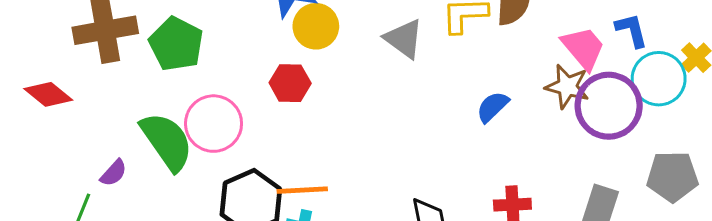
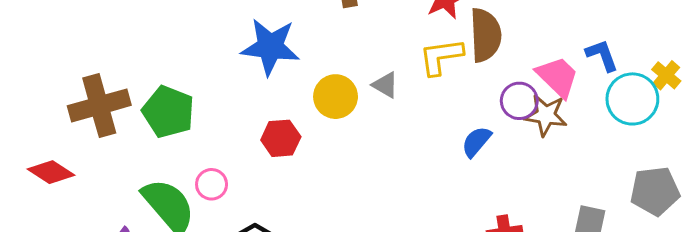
yellow circle: (316, 26) -> (336, 97), moved
gray triangle: (404, 39) -> (385, 85), size x0.7
purple circle: (609, 106) -> (519, 101), moved, size x0.6
pink circle: (214, 124) -> (212, 184), size x0.6

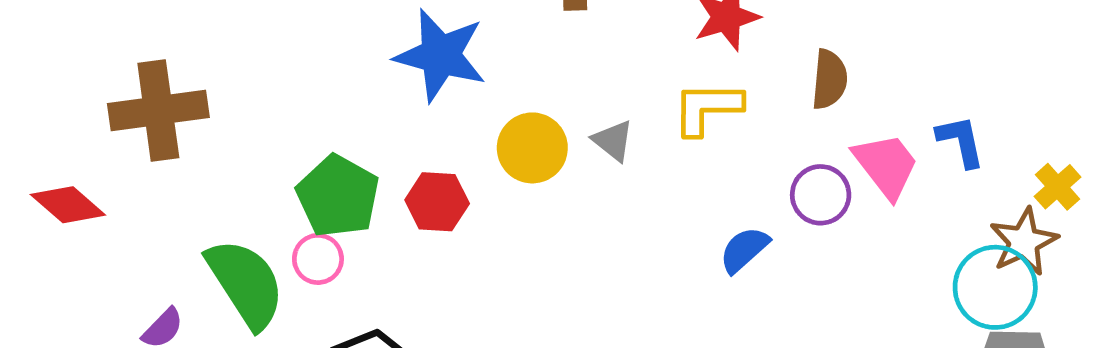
brown semicircle: (486, 35) -> (829, 79), moved, size x0.7
cyan circle: (632, 99) -> (995, 287), moved
green pentagon: (168, 112) -> (338, 196), moved
brown star: (546, 115) -> (1024, 242), moved, turned 30

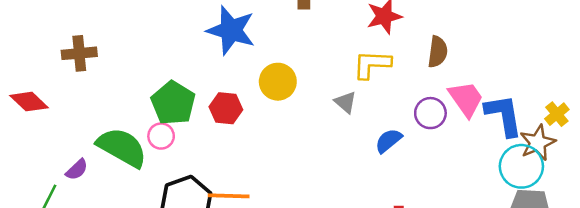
brown cross: (158, 110) -> (79, 53), size x0.7
gray triangle: (613, 141) -> (345, 102), moved
blue L-shape: (961, 141) -> (504, 115), moved, size x1.5
green semicircle: (246, 283) -> (122, 147), turned -30

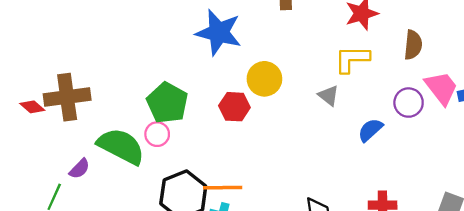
brown cross: (79, 53) -> (67, 97), moved, size x1.4
red diamond: (29, 102) -> (32, 107), size x0.7
red hexagon: (226, 108) -> (234, 107), moved

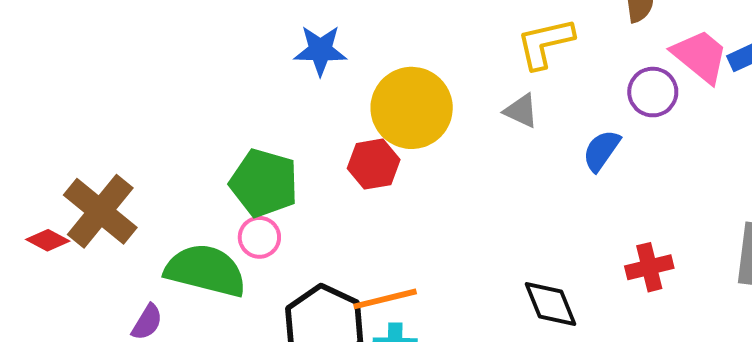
blue star: (219, 32) -> (320, 50), size x0.7
yellow circle: (264, 79) -> (412, 108), size x1.4
brown cross: (67, 97) -> (100, 211), turned -30

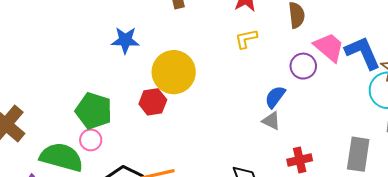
yellow L-shape: (545, 43) -> (246, 39), size x0.7
gray triangle: (521, 111) -> (271, 121), moved

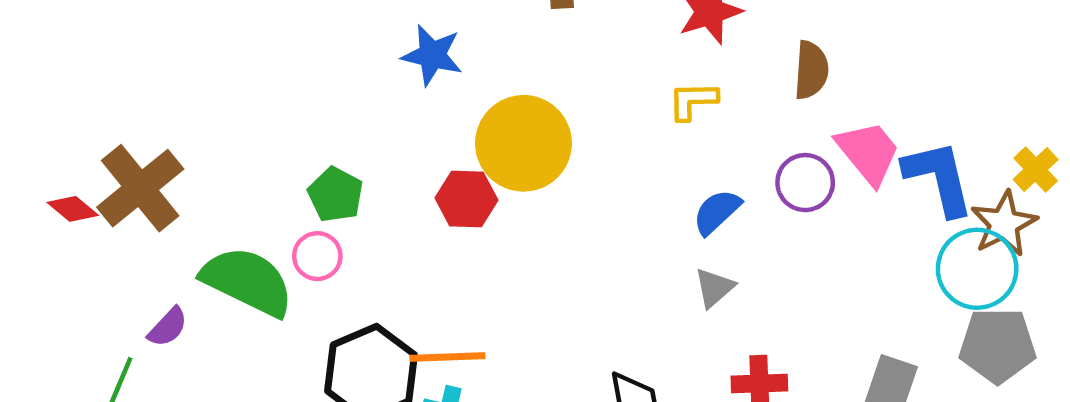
blue semicircle: (275, 97) -> (717, 212), moved
green pentagon: (94, 111) -> (335, 195), size x0.7
gray triangle: (271, 121) -> (714, 288), turned 42

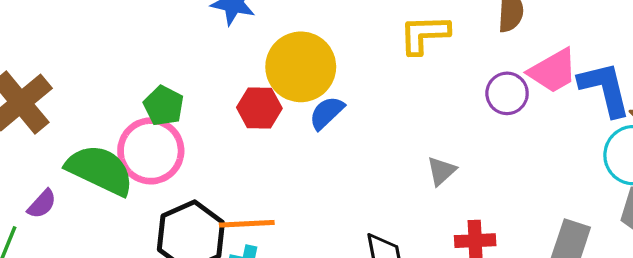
yellow L-shape: (693, 101) -> (424, 34), size x1.4
pink trapezoid: (868, 152) -> (553, 71), turned 100
blue semicircle: (717, 212) -> (327, 113), moved
pink circle: (317, 256) -> (151, 151), size x1.8

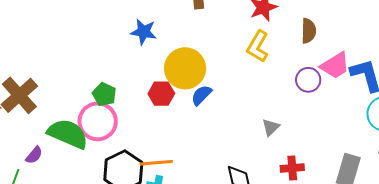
yellow L-shape: (424, 34) -> (258, 46), turned -56

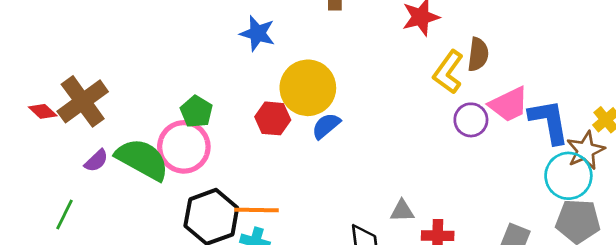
yellow L-shape: (258, 46) -> (448, 72), moved
gray triangle: (271, 127) -> (402, 211), moved, turned 36
purple semicircle: (34, 155) -> (96, 161), moved

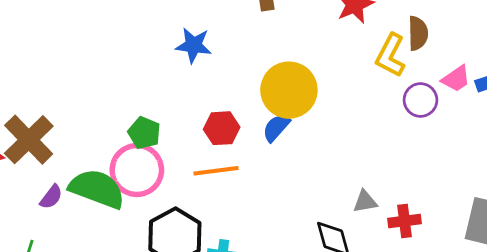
yellow circle: (308, 88) -> (289, 90), moved
pink trapezoid: (509, 104) -> (456, 79), size x0.7
orange line: (256, 210) -> (216, 171), moved

